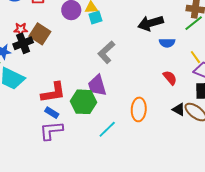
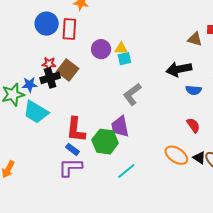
red L-shape: (53, 93) -> (76, 130), turned 100
orange ellipse: (139, 109) -> (176, 155), moved, turned -65

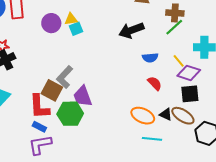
brown square: (68, 70) -> (52, 90), moved
blue semicircle: (194, 90) -> (150, 58), moved
gray L-shape: (132, 94) -> (65, 77), moved
cyan line: (126, 171) -> (152, 139), moved, turned 54

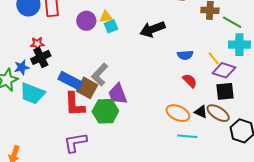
green line: (174, 27) -> (232, 22), moved, turned 72
black arrow: (131, 30) -> (152, 29), moved
blue rectangle: (39, 127) -> (70, 81), moved, size x1.6

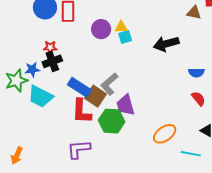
orange ellipse: (178, 113) -> (165, 134), moved, turned -65

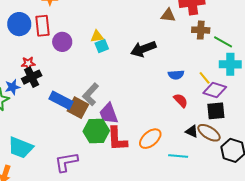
purple circle: (101, 29) -> (62, 42), moved
cyan trapezoid: (40, 96) -> (21, 148), moved
red L-shape: (82, 111) -> (117, 139), moved

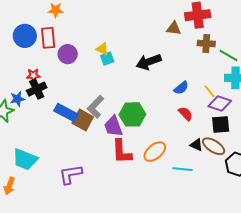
yellow triangle: (97, 36) -> (102, 49), turned 32
blue semicircle: (176, 75) -> (181, 88), turned -35
green hexagon: (96, 131) -> (132, 114), moved

